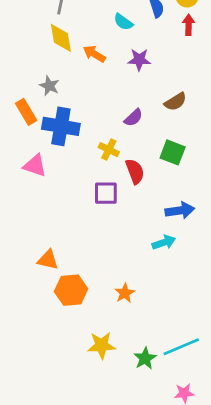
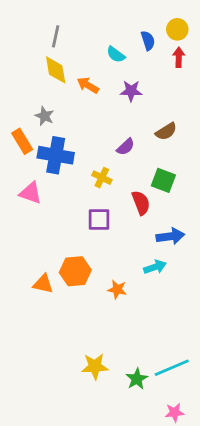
red semicircle: (135, 171) -> (141, 203), moved
orange hexagon: (71, 290) -> (75, 271), moved
orange star: (125, 293) -> (117, 289), moved, turned -30

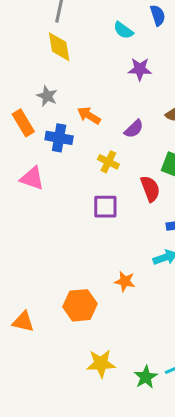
orange arrow: (88, 85) -> (89, 115), moved
blue cross: (56, 155) -> (59, 138), size x0.7
orange hexagon: (75, 271) -> (80, 305), moved
orange triangle: (43, 284) -> (23, 322), moved

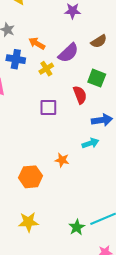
purple semicircle: (134, 129) -> (68, 53), size x1.5
yellow cross: (108, 162) -> (46, 69), moved, turned 32
yellow star: (101, 364) -> (28, 222), moved

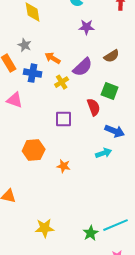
blue arrow: (102, 120) -> (115, 131), turned 30
orange star: (62, 160) -> (64, 166), moved
orange hexagon: (31, 177) -> (34, 150), moved

